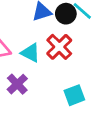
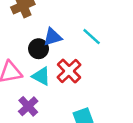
black circle: (66, 14) -> (39, 49), moved

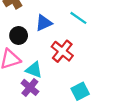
black circle: (39, 49) -> (19, 35), moved
cyan triangle: (41, 76) -> (34, 70), moved

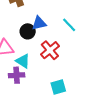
black circle: (19, 35) -> (28, 31), moved
purple cross: (30, 87) -> (17, 75), turned 35

